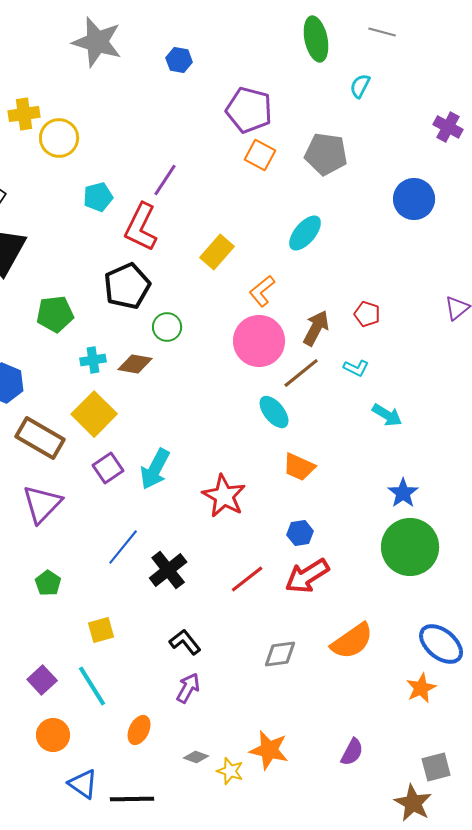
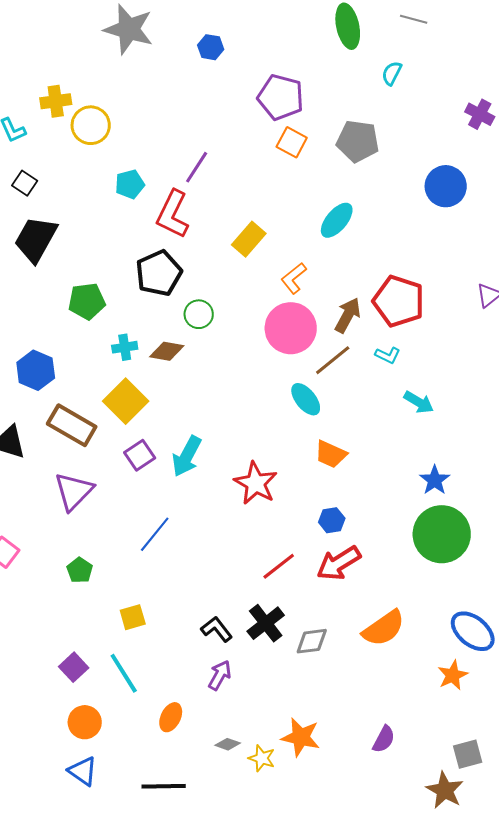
red pentagon: (367, 314) -> (399, 301), size x2.0
black cross: (168, 570) -> (266, 623), moved
blue triangle: (83, 784) -> (83, 771), moved

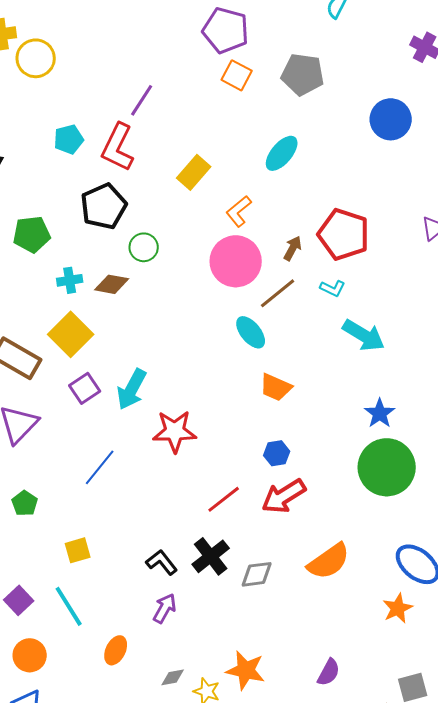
cyan pentagon: (130, 184) -> (69, 139), moved
brown arrow: (348, 315) -> (293, 248), size x0.7
cyan arrow: (419, 402) -> (364, 335), size x1.4
red star: (256, 483) -> (175, 431), moved, turned -30
gray diamond: (228, 744) -> (173, 677), turned -30

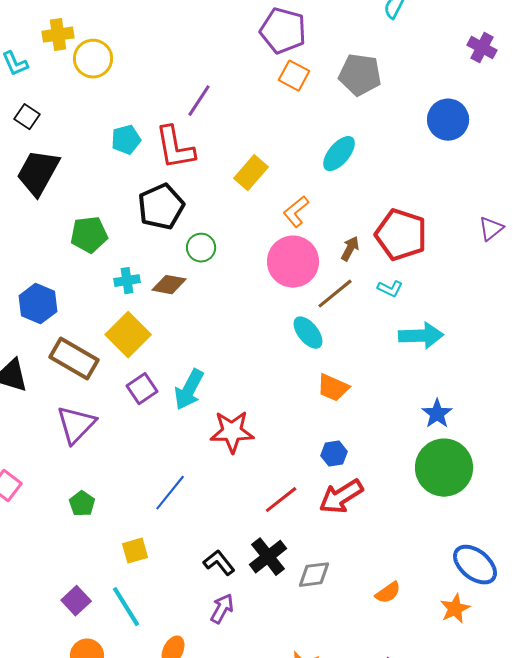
red L-shape: (118, 147) -> (175, 148), turned -36
cyan arrow: (364, 335) -> (421, 336), turned -33
blue line: (100, 467) -> (170, 493), moved
orange semicircle: (329, 561) -> (388, 593), moved, size x0.6

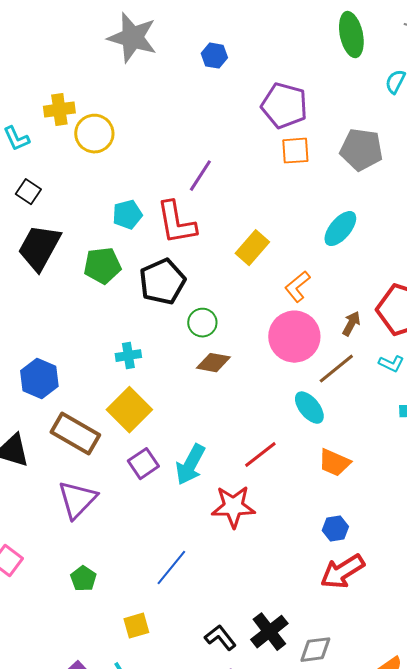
orange square: (294, 76) -> (295, 151), turned -32
green pentagon: (89, 235) -> (102, 266), moved
brown diamond: (169, 285) -> (213, 363), moved
red line: (281, 500) -> (260, 455), moved

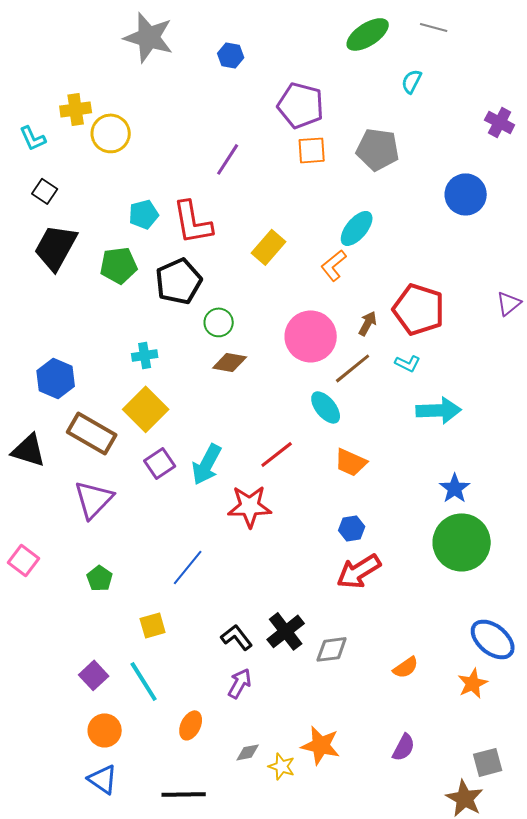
green ellipse: (351, 35) -> (368, 34), turned 69
purple line: (200, 176) -> (228, 159), moved
orange L-shape: (297, 287) -> (334, 265), moved

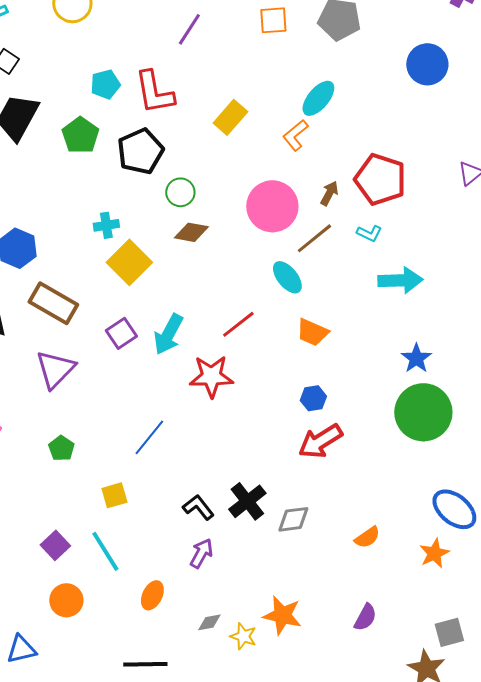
green pentagon: (119, 265) -> (80, 135), turned -30
yellow square: (146, 409) -> (129, 262), moved
blue triangle: (103, 779) -> (21, 649), moved, turned -48

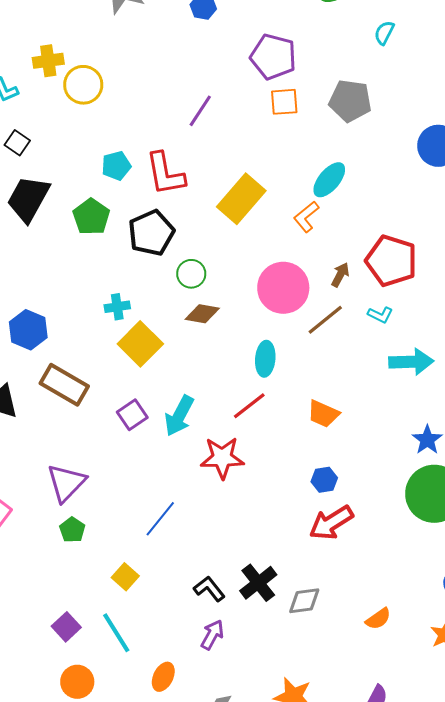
yellow rectangle: (230, 117) -> (241, 199), size x1.4
cyan ellipse: (287, 277) -> (265, 359), moved, turned 44
purple triangle: (55, 369) -> (66, 483), moved
yellow square: (114, 495) -> (125, 577), turned -32

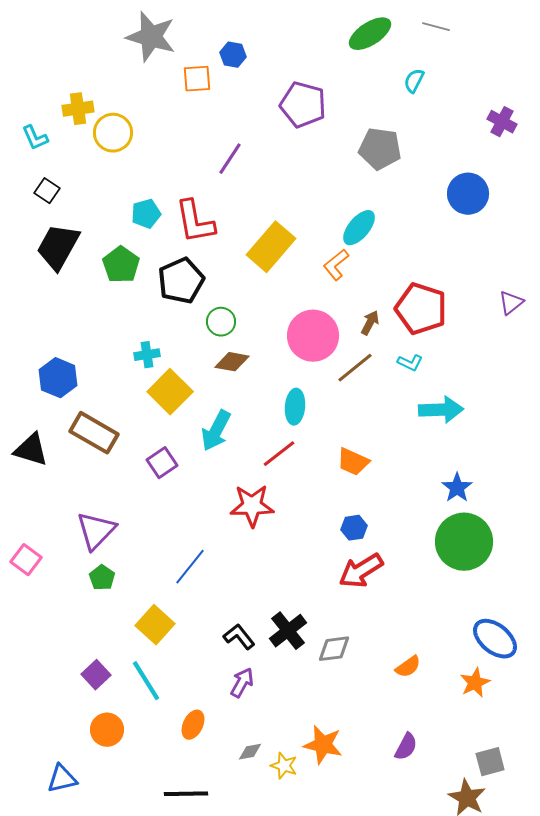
orange square: (284, 102) -> (197, 79), moved
cyan arrow: (179, 416) -> (216, 431), moved
yellow square: (125, 577) -> (155, 625), size x1.4

